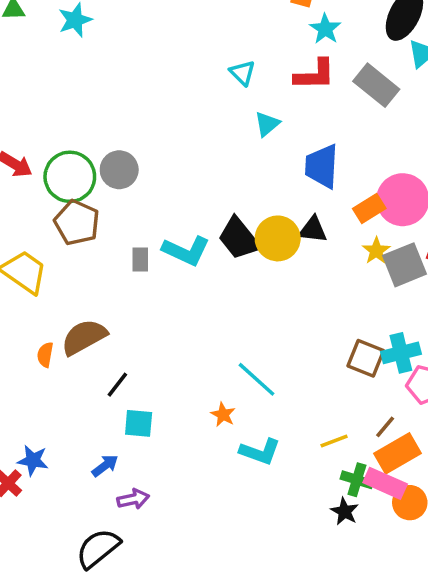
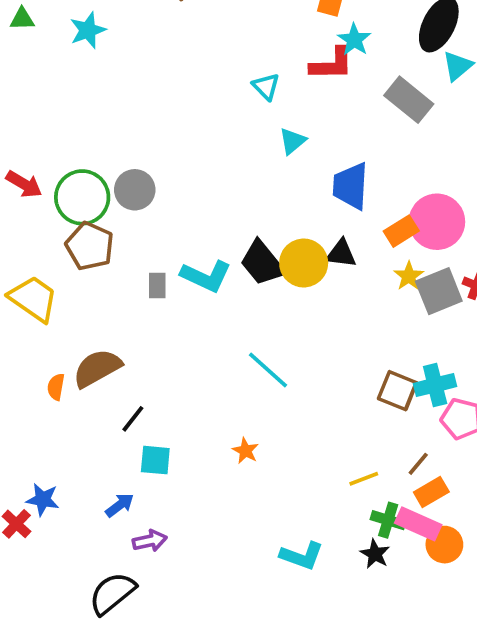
red L-shape: (315, 75) -> (332, 64), moved
cyan line: (257, 379) -> (268, 370), moved
cyan L-shape: (260, 452) -> (302, 556), moved
orange rectangle: (397, 453) -> (431, 492), size x0.7

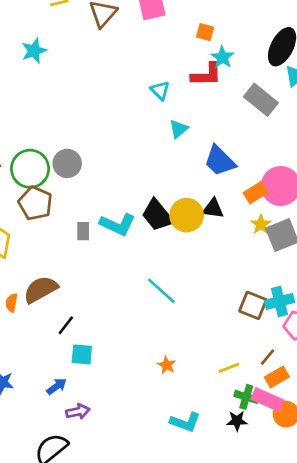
blue trapezoid: (351, 186) -> (220, 161), turned -48
orange star: (245, 451) -> (167, 365), moved
black star: (375, 554) -> (237, 421), turned -30

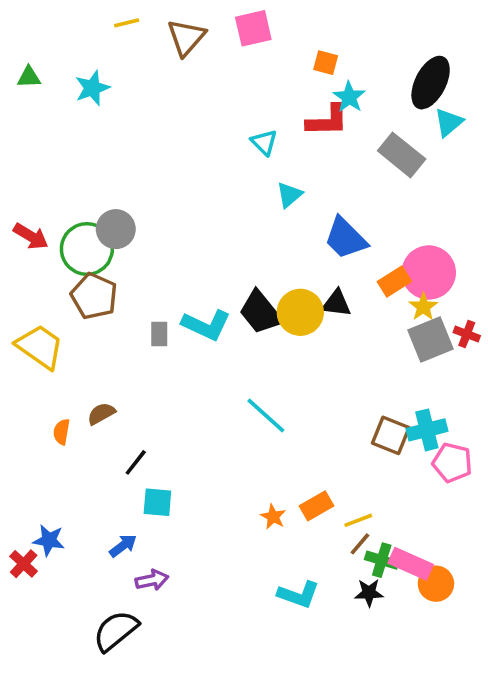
gray circle: (67, 163) -> (116, 229), moved
yellow star: (261, 224) -> (423, 307), moved
brown semicircle: (41, 289) -> (101, 414), size x0.6
brown line: (267, 357) -> (360, 544), moved
orange rectangle: (277, 377) -> (317, 506), moved

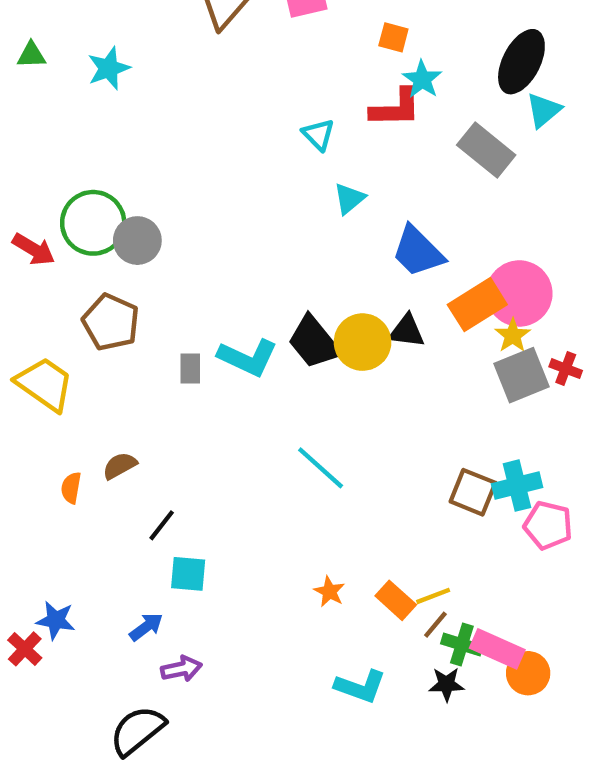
green circle: (87, 249) -> (93, 223), moved
orange rectangle: (394, 282) -> (477, 305), size x1.4
orange rectangle: (317, 506) -> (396, 600), moved, turned 72

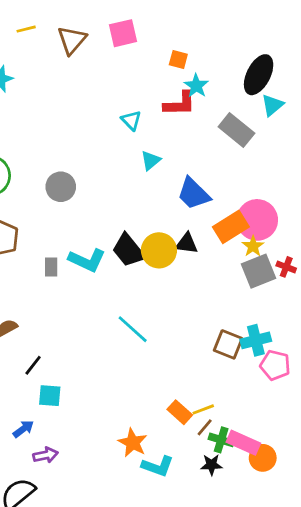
gray circle: (137, 241) -> (61, 187), moved
orange star: (329, 592) -> (133, 443), moved, size x1.5

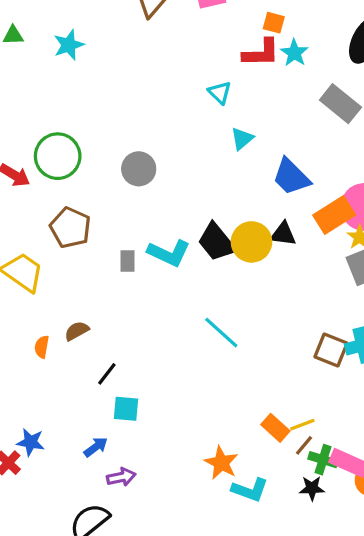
red L-shape: (180, 104) -> (261, 53), moved

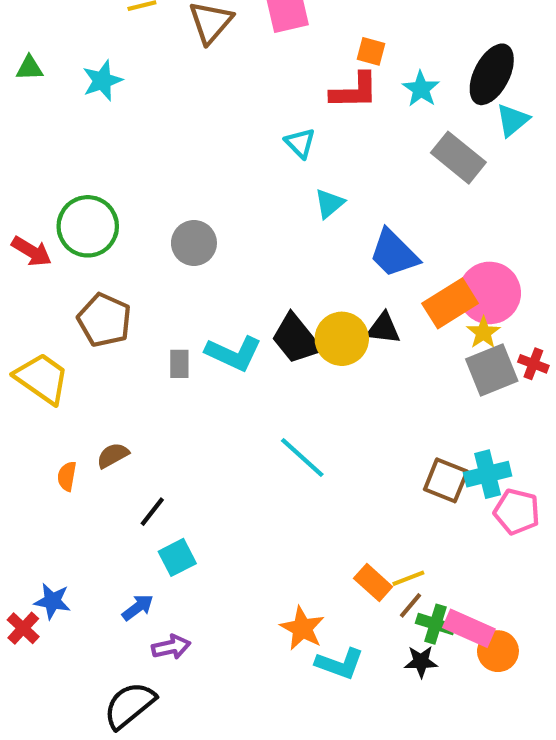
cyan star: (294, 53) -> (421, 89), moved
cyan square: (126, 409) -> (177, 557), turned -32

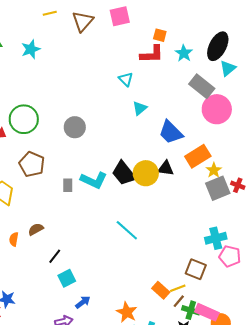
pink circle: (490, 293) -> (217, 109), moved
brown square: (446, 480) -> (196, 269), moved
blue arrow: (138, 607) -> (83, 302), moved

